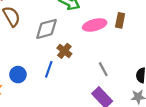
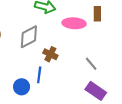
pink ellipse: (95, 25) -> (74, 23), turned 30
blue circle: (18, 75) -> (22, 87), moved

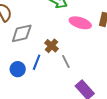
gray diamond: (29, 37) -> (22, 33), moved
gray line: (91, 64) -> (66, 61), moved

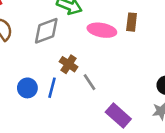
gray diamond: (22, 33) -> (46, 31), moved
blue circle: (18, 69) -> (27, 88), moved

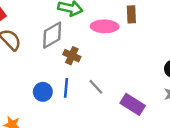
brown cross: (69, 64) -> (72, 56), moved
gray line: (89, 82) -> (96, 87), moved

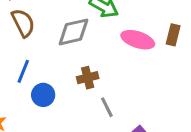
brown cross: (72, 56) -> (88, 78), moved, turned 35
blue line: (66, 88) -> (23, 71), moved

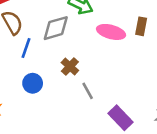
blue line: (23, 71) -> (26, 48), moved
brown cross: (88, 78) -> (70, 67), turned -30

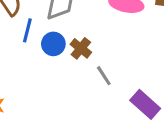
blue circle: (33, 83) -> (53, 44), moved

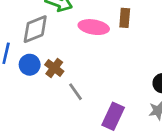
purple rectangle: (145, 104) -> (113, 116), turned 75

